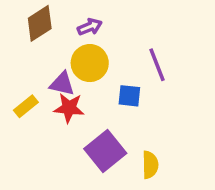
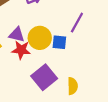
yellow circle: (90, 63) -> (40, 38), moved
purple line: (157, 65) -> (77, 23), turned 50

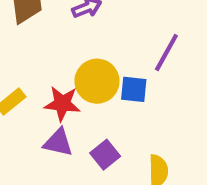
purple triangle: (17, 35) -> (58, 142), moved
purple square: (44, 77) -> (105, 155), size x0.6

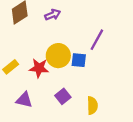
purple triangle: (58, 142) -> (24, 100), moved

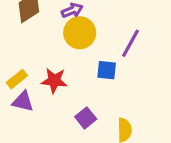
yellow circle: (58, 56) -> (80, 33), moved
purple triangle: (24, 100) -> (23, 101), moved

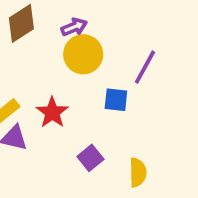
red star: (54, 81) -> (52, 112), turned 30

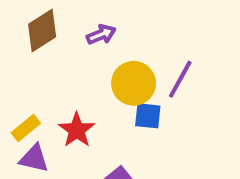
yellow circle: (83, 54) -> (134, 83), moved

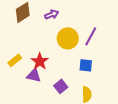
blue square: (148, 116) -> (86, 65), moved
purple triangle: (34, 158) -> (34, 75), moved

